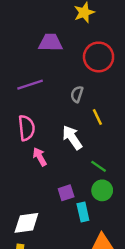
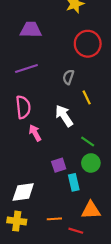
purple trapezoid: (50, 43) -> (31, 30), moved

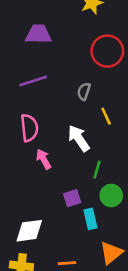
green line: (88, 142) -> (97, 169), moved, turned 72
orange triangle: (91, 210) -> (111, 253), turned -36

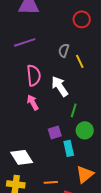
red circle: (107, 51) -> (82, 19), size x0.7
yellow line: (106, 116) -> (80, 61), moved
pink semicircle: (29, 128) -> (34, 75), moved
white diamond: (29, 231) -> (22, 157), turned 65

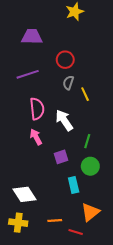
red circle: (82, 19) -> (65, 60), moved
green line: (74, 110) -> (87, 141), moved
purple square: (55, 132) -> (61, 157), moved

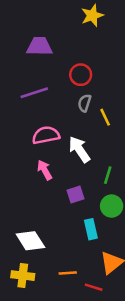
pink semicircle: (37, 109) -> (46, 135), turned -95

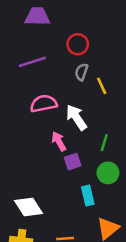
pink arrow: (45, 170) -> (59, 141), moved

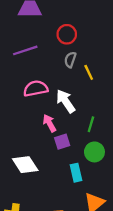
white diamond: (29, 207) -> (25, 165), moved

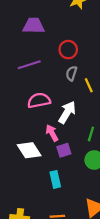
white arrow: (66, 101) -> (67, 112), turned 65
white diamond: (25, 165) -> (29, 150), moved
cyan rectangle: (76, 173) -> (55, 179), moved

